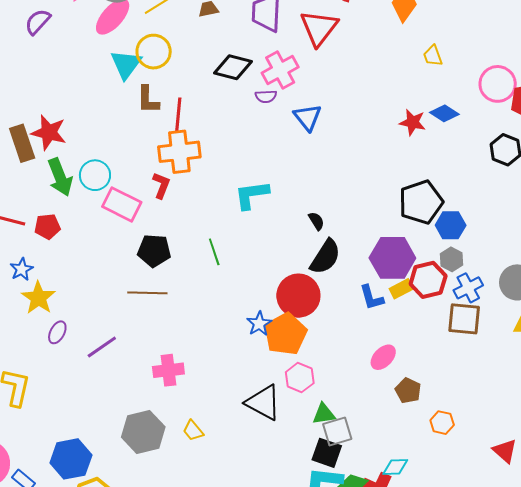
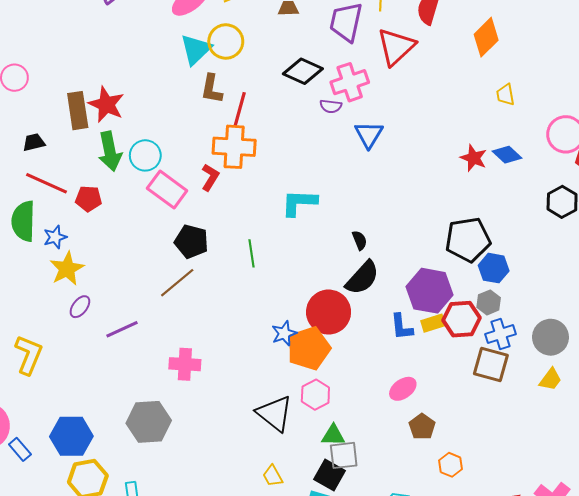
brown line: (147, 293) -> (177, 283), turned -51
yellow trapezoid: (193, 431) -> (273, 476), moved

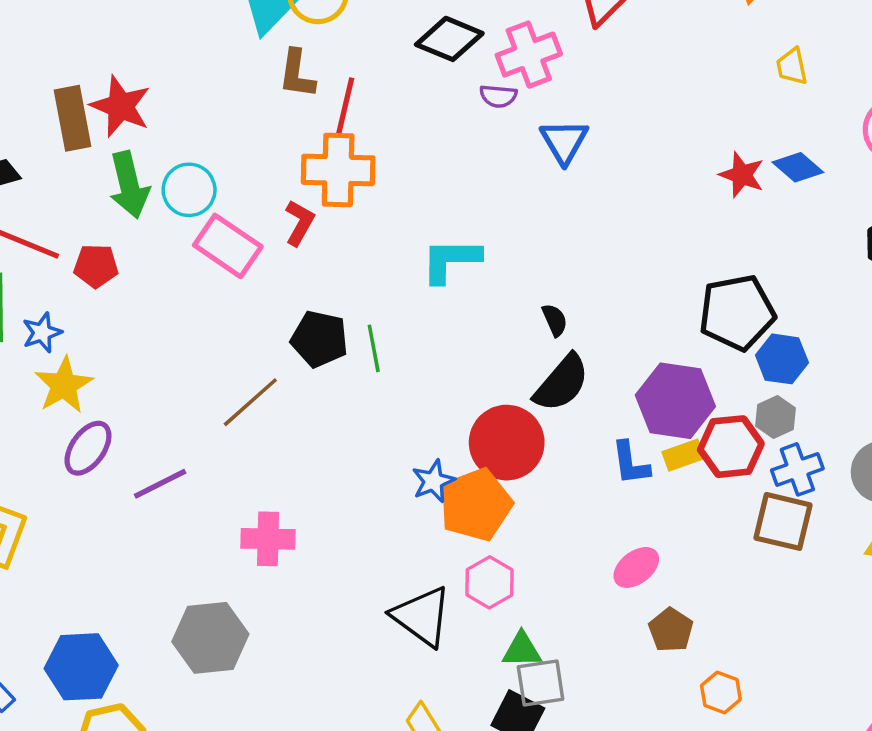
black pentagon: (191, 242) -> (319, 339), moved
purple ellipse: (80, 307) -> (88, 448), size x1.4

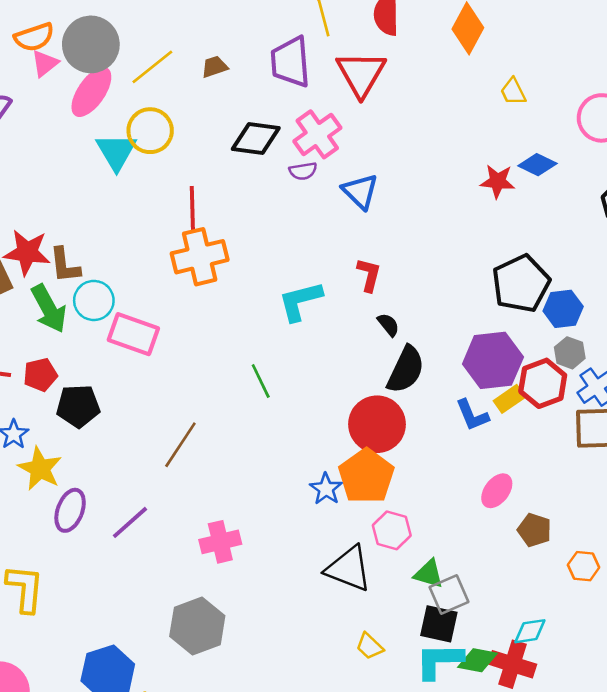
brown L-shape: (297, 74) -> (65, 265), moved
red L-shape: (299, 223) -> (369, 275), moved
black pentagon: (319, 339) -> (78, 406), moved
blue star: (433, 481) -> (326, 489), moved
green triangle: (522, 650) -> (429, 574), turned 32

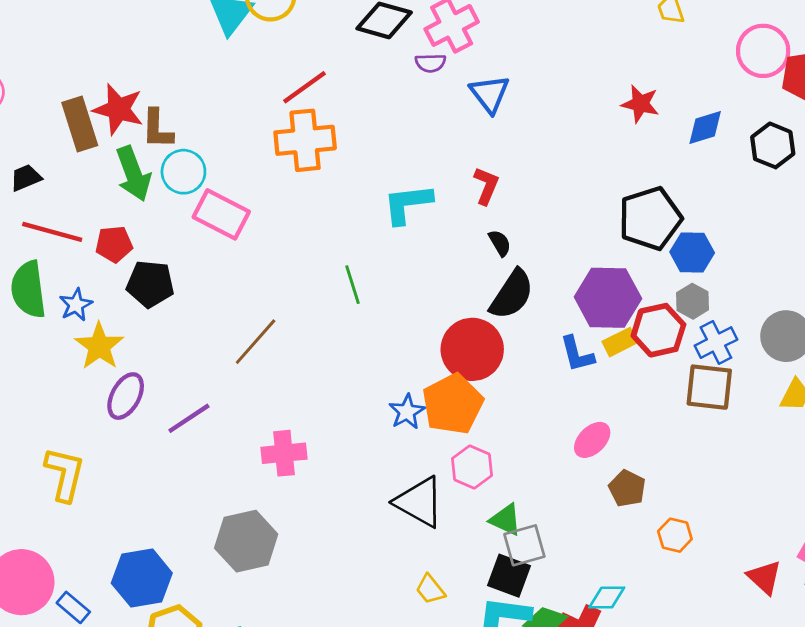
blue diamond: (537, 165) -> (705, 128), moved, turned -51
red line: (192, 209) -> (305, 87), turned 48

